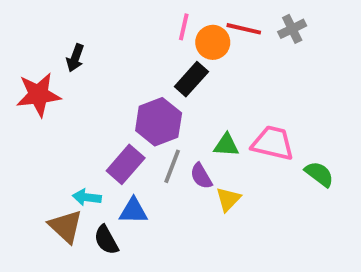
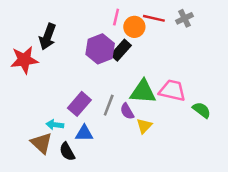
black arrow: (75, 58) -> (48, 37), size x1.5
purple hexagon: (159, 122) -> (100, 49), moved
green triangle: (226, 145) -> (143, 92), size x1.6

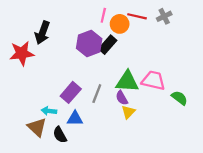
purple semicircle: (127, 111) -> (122, 98), moved

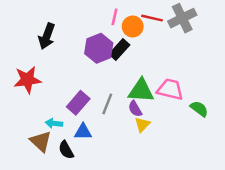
gray cross: (164, 16) -> (182, 18), size x1.6
red star: (22, 53) -> (27, 80), moved

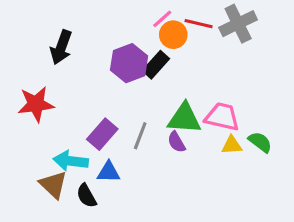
pink line: (114, 17) -> (162, 19), moved, turned 35
cyan arrow: (54, 123) -> (71, 161), size x1.5
yellow triangle: (142, 124) -> (232, 145), moved, turned 42

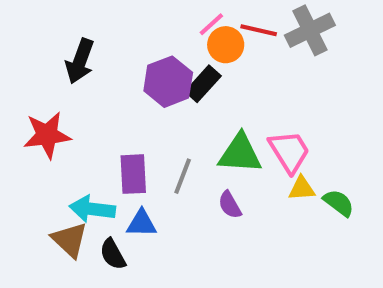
pink trapezoid: (222, 117) -> (289, 151), turned 45
purple rectangle: (102, 134) -> (133, 174), turned -44
purple semicircle: (176, 142) -> (230, 205), moved
green semicircle: (260, 142) -> (339, 203), moved

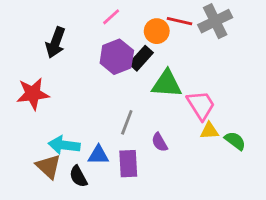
pink line: (211, 24) -> (111, 17), moved
green triangle: (240, 154) -> (167, 84), moved
purple rectangle: (133, 174) -> (128, 164), moved

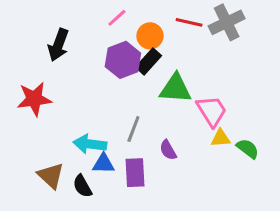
orange circle: (157, 31) -> (150, 36), moved
cyan arrow: (64, 145) -> (90, 144), moved

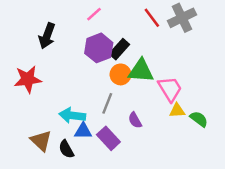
red line: (189, 22) -> (152, 18), turned 40
orange circle: (150, 36) -> (121, 74), moved
purple rectangle: (135, 173) -> (108, 138), turned -40

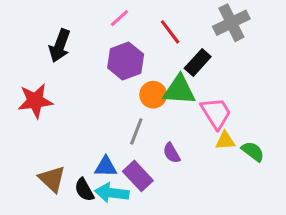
red line: (152, 18) -> (170, 32), moved
black rectangle: (119, 49) -> (198, 63), moved
cyan arrow: (72, 115) -> (112, 193), moved

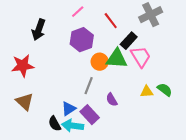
pink trapezoid: (216, 113) -> (141, 57), moved
green semicircle: (253, 151) -> (165, 90), moved
blue triangle: (106, 167) -> (69, 109), turned -35
brown triangle: (52, 179) -> (25, 102), moved

